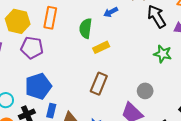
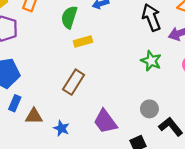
gray circle: (145, 91) -> (149, 109), moved

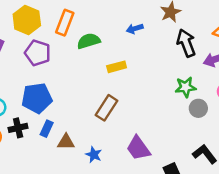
green semicircle: (69, 17) -> (89, 41), moved, turned 55
green star: (151, 61) -> (186, 87), turned -30
gray circle: (149, 109) -> (198, 108), moved

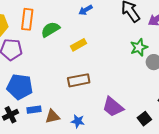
blue pentagon: (37, 98) -> (20, 87), turned 30
brown rectangle: (107, 108) -> (79, 80), turned 60
blue rectangle: (47, 129) -> (34, 110), turned 72

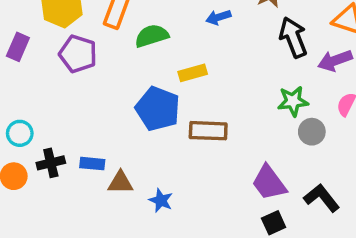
brown rectangle: (79, 80) -> (208, 131), moved
blue pentagon: (20, 87) -> (158, 109), moved
purple trapezoid: (113, 107) -> (269, 183), moved

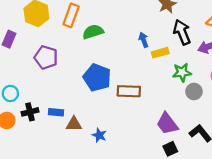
blue arrow: (218, 17) -> (144, 40), moved, turned 88
purple pentagon: (78, 54) -> (46, 57), moved
yellow rectangle: (193, 73) -> (160, 53), moved

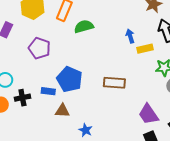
blue pentagon: (97, 78) -> (70, 79), moved
blue rectangle: (56, 112) -> (48, 91), moved
blue star: (99, 135) -> (86, 130), moved

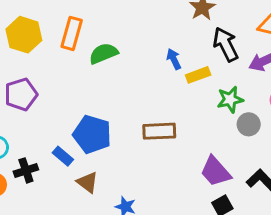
purple pentagon: (39, 48) -> (21, 94), moved, turned -30
blue rectangle: (48, 91) -> (63, 156), turned 40
brown triangle: (62, 111) -> (87, 182), turned 42

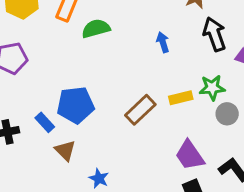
yellow rectangle: (198, 75) -> (181, 98), moved
brown rectangle: (159, 131) -> (140, 110), turned -48
blue pentagon: (92, 134) -> (75, 105), turned -30

